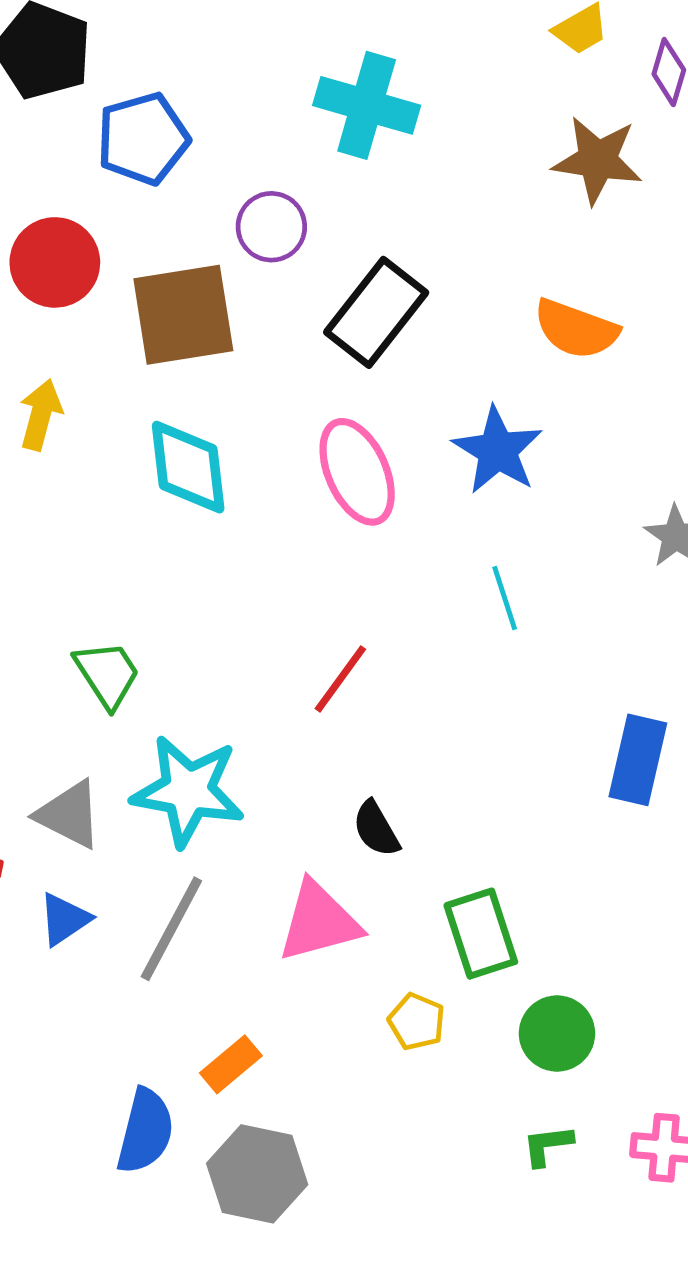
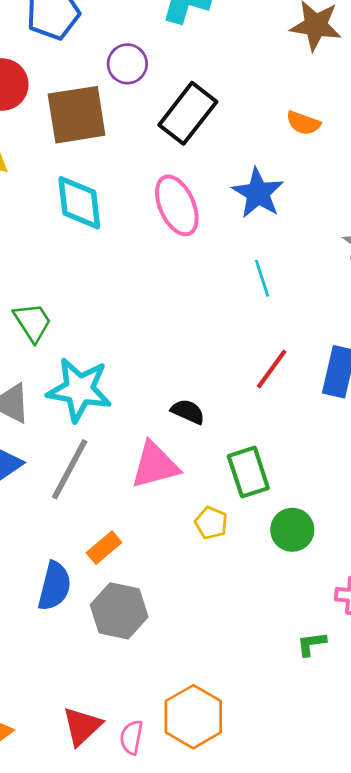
orange semicircle: (576, 329) -> (303, 123), size x0.7
red line: (340, 679) -> (272, 369), moved
black semicircle: (376, 829) -> (188, 412), turned 144
green L-shape: (547, 1145) -> (312, 644), moved

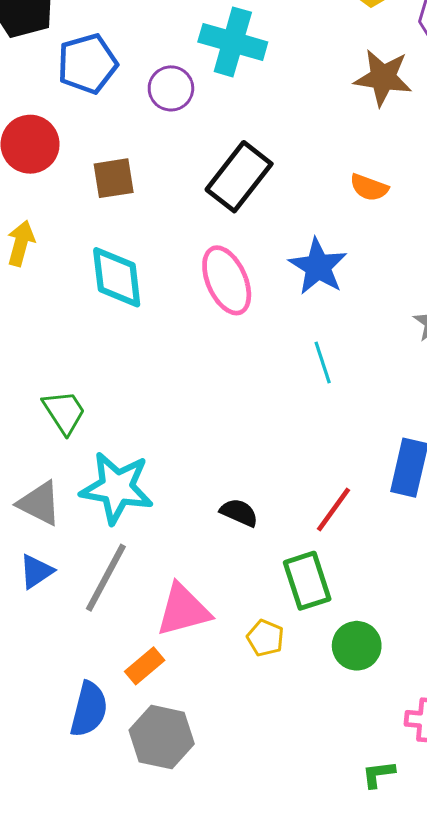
purple circle: (127, 64) -> (171, 88), moved
brown square: (77, 115) -> (114, 178), size x0.6
red line: (272, 369) -> (333, 510), moved
pink triangle: (155, 465) -> (183, 610), moved

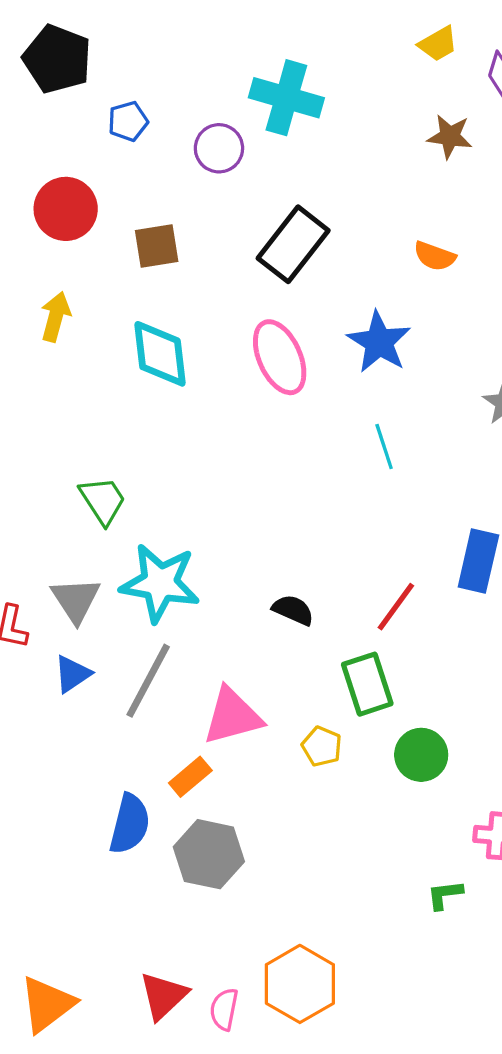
blue pentagon: (87, 64) -> (128, 121), size x0.6
brown star: (383, 78) -> (450, 136), size x0.7
gray triangle: (39, 503) -> (76, 600), turned 30

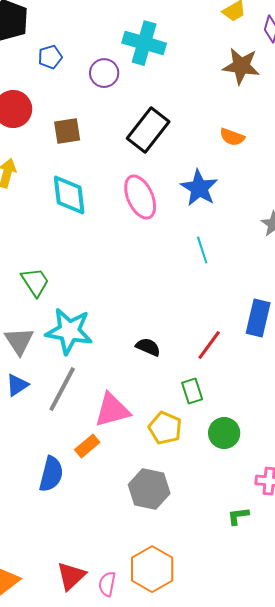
brown star: (450, 136) -> (241, 66), size x1.4
green rectangle: (367, 684) -> (192, 391), size x0.7
yellow pentagon: (322, 746) -> (165, 428), size x1.4
gray hexagon: (209, 854) -> (149, 489), moved

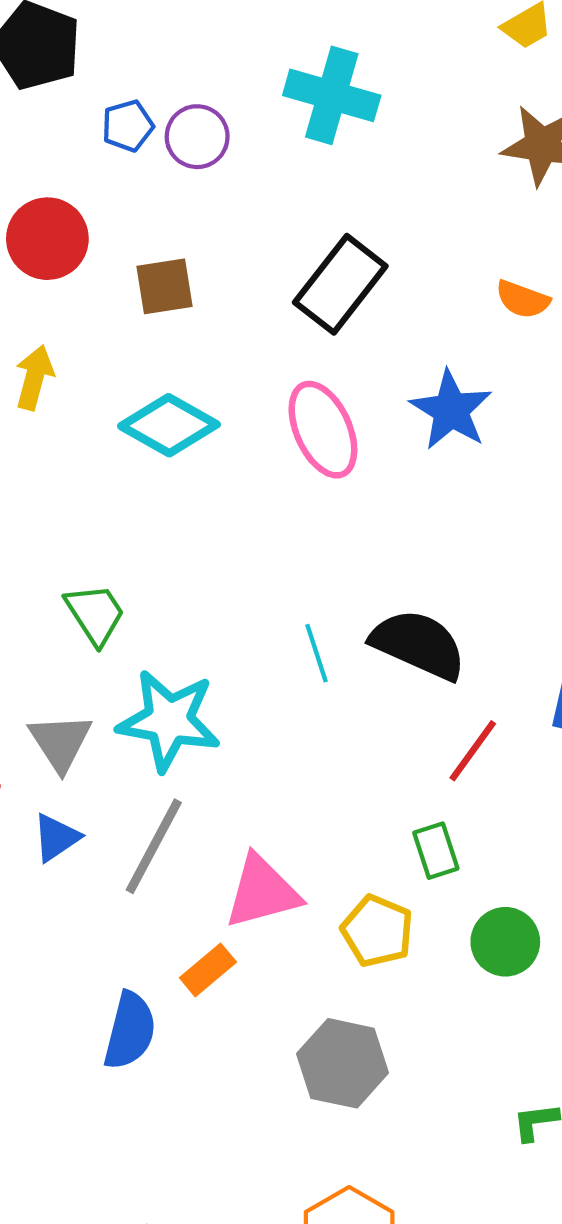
purple circle: (104, 73) -> (197, 137), moved
cyan diamond: (69, 195) -> (169, 425), turned -54
cyan line: (202, 250) -> (316, 653), moved
black semicircle: (148, 347) -> (418, 644), moved, size x1.8

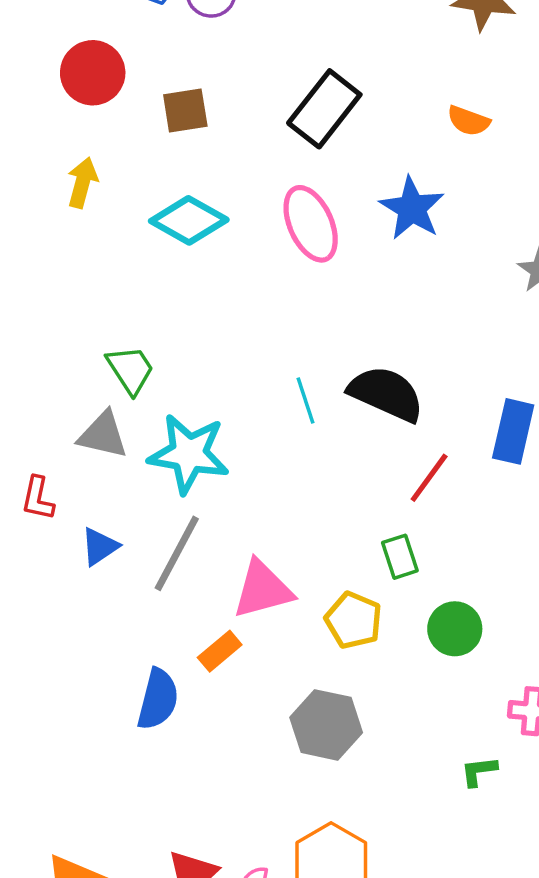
gray triangle: (60, 742) -> (103, 435), moved, turned -44

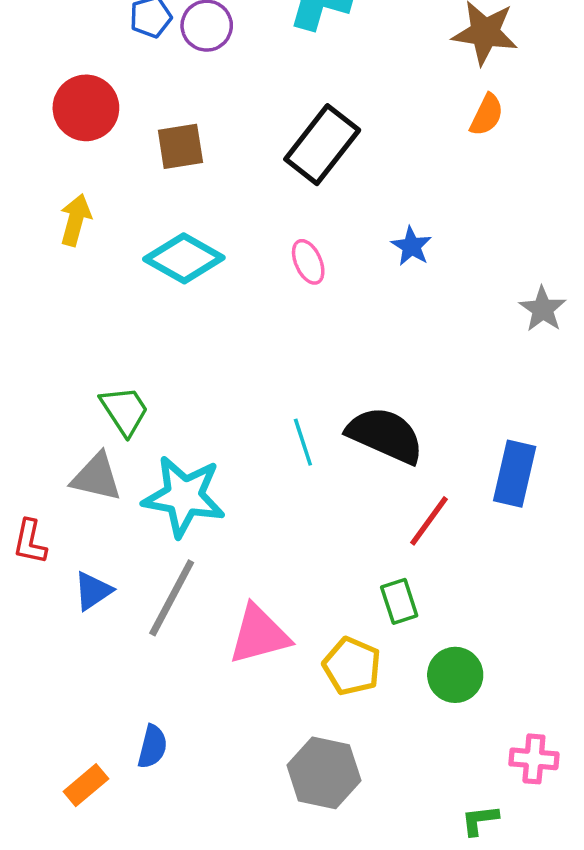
orange semicircle: (469, 121) -> (487, 115), moved, turned -84
blue star: (412, 208) -> (411, 246), size x0.6
pink ellipse: (311, 224) -> (308, 262), size x0.6
orange rectangle: (220, 651) -> (86, 785), moved
blue semicircle: (158, 699) -> (152, 747), size x0.7

